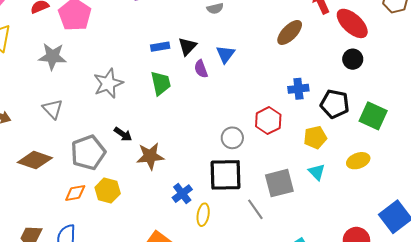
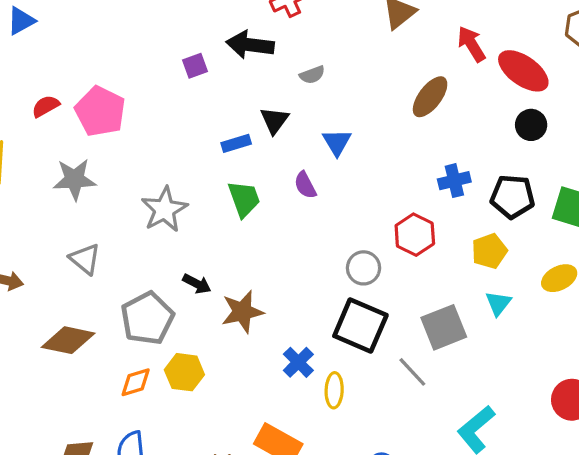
black triangle: (187, 46) -> (274, 120), moved
purple semicircle: (201, 69) -> (305, 185), moved
cyan triangle: (317, 172) -> (498, 303), turned 30
black square: (226, 175) -> (360, 325), turned 32

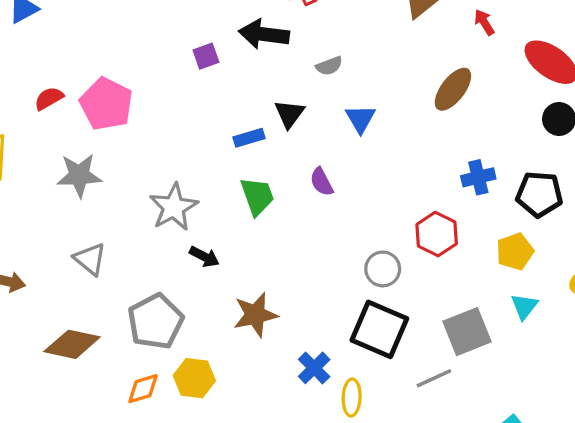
red arrow: (471, 44) -> (484, 22), moved, size x0.7
blue triangle: (337, 142) -> (360, 119), moved
black arrow: (197, 284) -> (204, 257), moved
gray line: (412, 372) -> (434, 378), turned -72

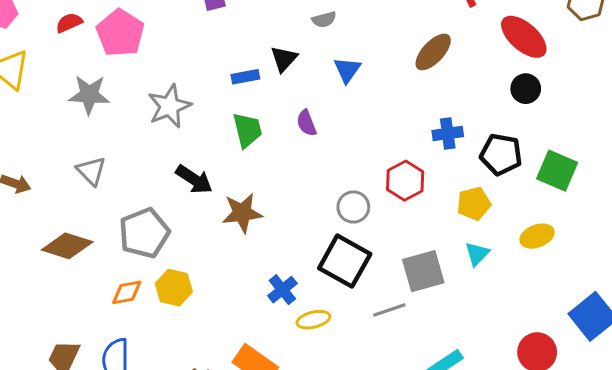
gray star: (174, 207) -> (169, 106), moved
black arrow: (204, 257) -> (194, 179), size x1.4
brown star: (255, 315) -> (242, 213), moved
yellow ellipse: (352, 397) -> (313, 320), turned 68

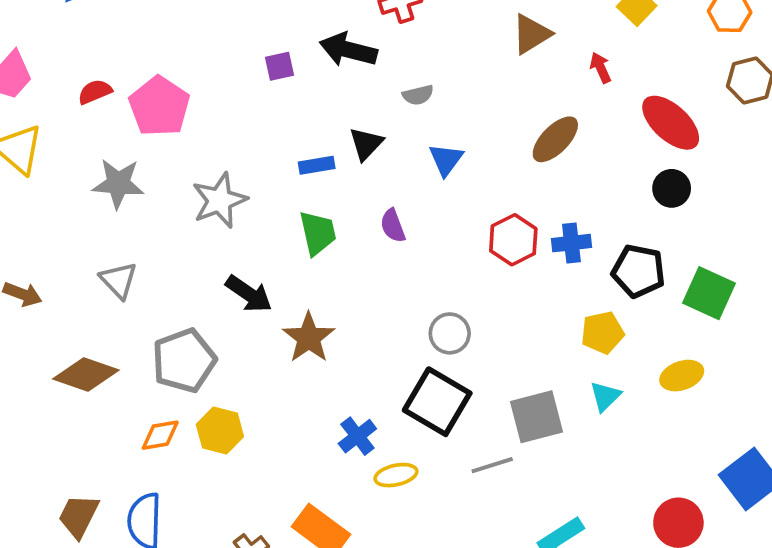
red hexagon: (405, 181) -> (513, 240), moved
brown star: (242, 213) -> (309, 338), turned -30

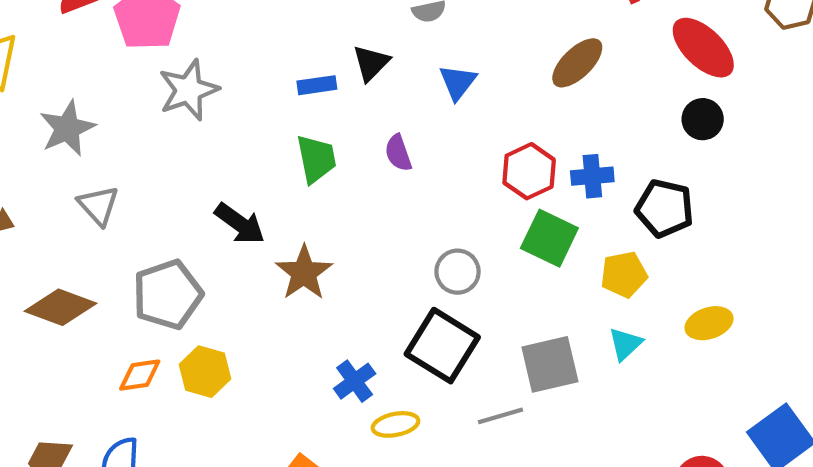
gray star: (118, 184) -> (67, 128), moved, turned -30
gray star: (220, 200) -> (189, 90), moved
green square: (709, 293) -> (549, 238), moved

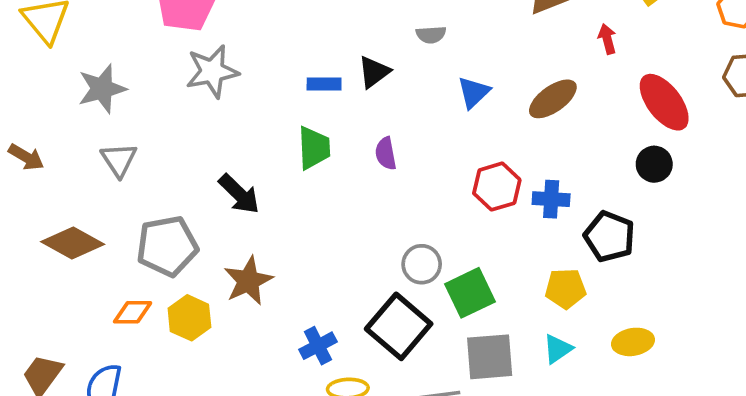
blue triangle: (458, 82) -> (474, 92), moved
green square: (549, 238) -> (470, 293), moved, turned 30
brown star: (304, 273) -> (248, 281), moved

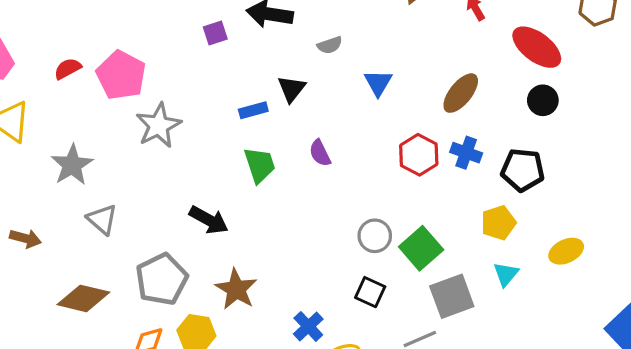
brown ellipse: (553, 99) -> (461, 93), moved
blue cross: (551, 199) -> (466, 153), turned 32
black square: (399, 326) -> (370, 292), size x0.6

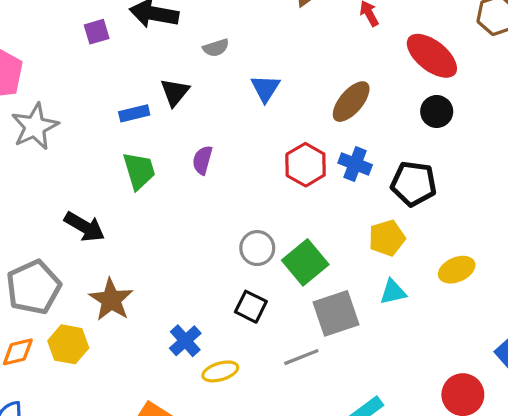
purple semicircle: (320, 153) -> (202, 160), turned 40
cyan triangle: (506, 274) -> (393, 292), turned 36

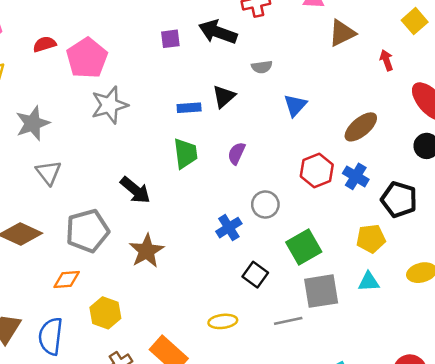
gray circle: (257, 248) -> (265, 205), moved
blue cross: (185, 341) -> (229, 228), moved
yellow hexagon: (68, 344) -> (105, 313), moved

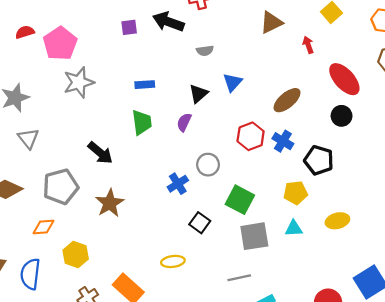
black triangle: (224, 96) -> (198, 94), moved
green square: (304, 247) -> (240, 200), turned -32
gray line: (288, 321) -> (239, 278), moved

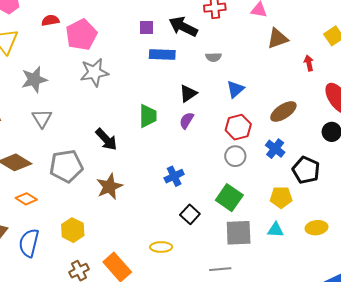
blue rectangle: (145, 85) -> (162, 54), moved, size x1.4
black triangle: (198, 94) -> (188, 93), moved
red hexagon: (251, 136) -> (238, 127), moved
gray circle: (208, 165) -> (235, 156), moved
orange diamond: (43, 227) -> (26, 199), moved, turned 30

